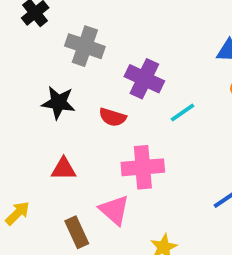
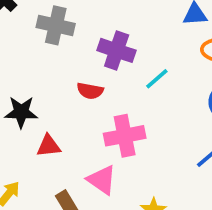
black star: (58, 103) -> (21, 112), moved

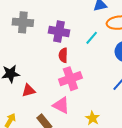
cyan line: (157, 79) -> (92, 38), moved
red semicircle: (90, 91) -> (63, 55), moved, turned 88

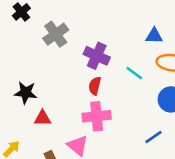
gray cross: (23, 22) -> (56, 34), turned 36
cyan line: (92, 38) -> (134, 73), turned 72

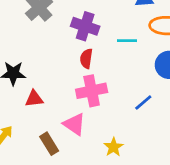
cyan line: (134, 73) -> (127, 41), turned -30
blue line: (154, 137) -> (143, 102), moved

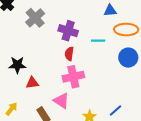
blue line: (143, 102) -> (115, 111), moved

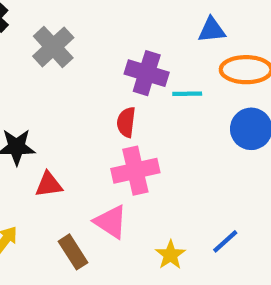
purple cross: (68, 31) -> (147, 73), moved

